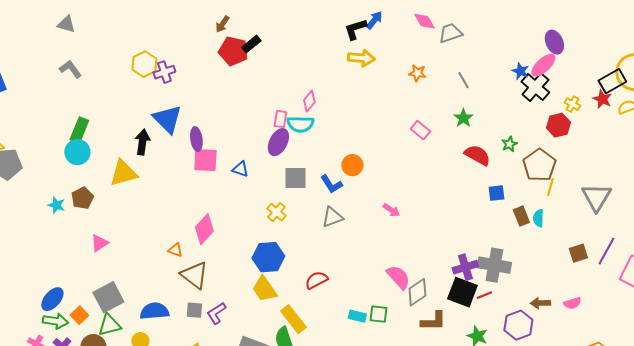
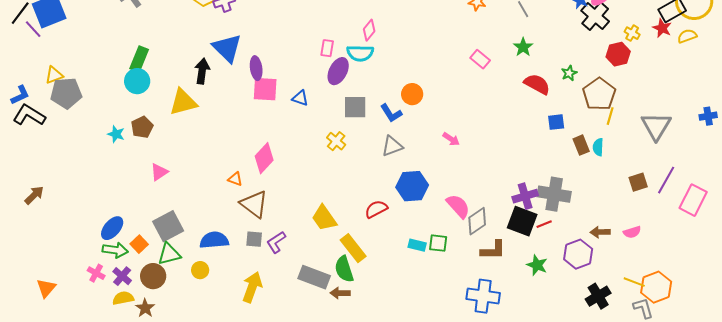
pink rectangle: (280, 119) -> (327, 48), moved
blue hexagon: (268, 257) -> (412, 186), moved

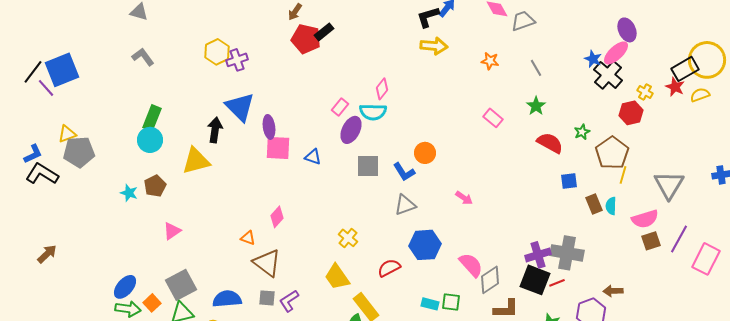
pink rectangle: (327, 48) -> (340, 107), turned 30
yellow cross: (336, 141) -> (348, 238), moved
pink diamond: (264, 158) -> (277, 217), size x0.7
pink semicircle: (632, 232) -> (645, 219), moved, size x1.5

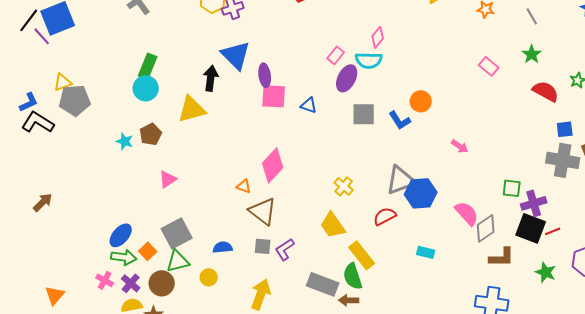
gray triangle: (405, 205) -> (401, 180), moved, size x1.4
pink diamond: (277, 217) -> (273, 165), size x1.6
gray cross: (567, 253) -> (563, 160), moved
blue semicircle: (227, 299) -> (223, 247), size x0.7
green square: (451, 302) -> (512, 188), moved

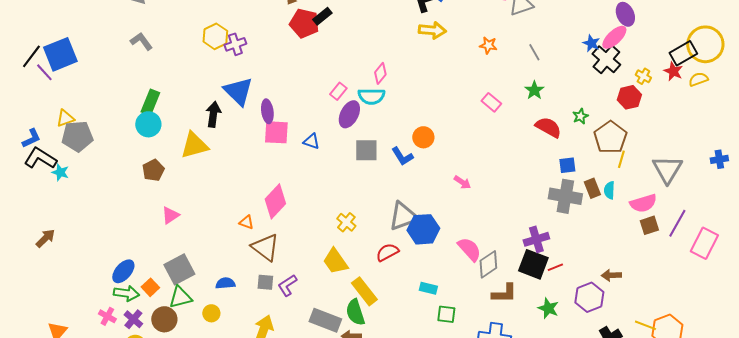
cyan star: (125, 141) -> (60, 172), moved
green square: (512, 188) -> (446, 314), moved

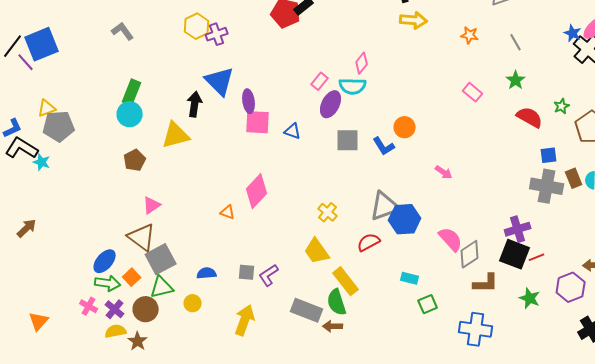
brown triangle: (265, 247) -> (142, 237), moved
green square: (446, 314) -> (428, 304), turned -30

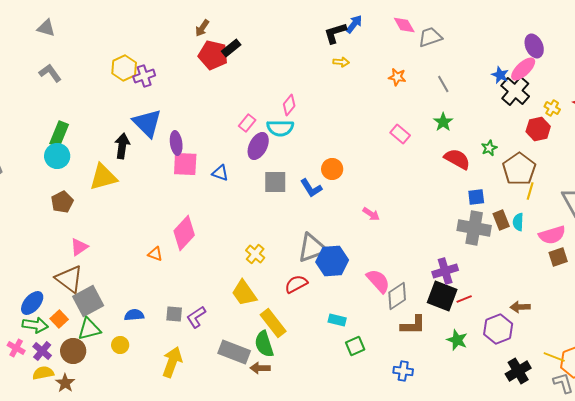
yellow arrow: (414, 20) -> (341, 62), size x0.6
blue cross: (476, 329) -> (403, 371), size x0.6

